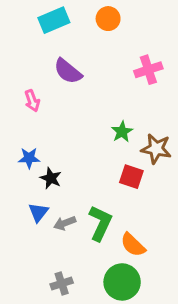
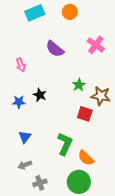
pink cross: (148, 70) -> (96, 45), turned -36
purple semicircle: (68, 71) -> (55, 49), moved
black star: (51, 178) -> (40, 95), moved
gray arrow: (65, 223) -> (25, 165), moved

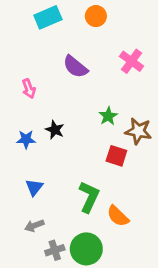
green circle: (79, 182) -> (86, 249), moved

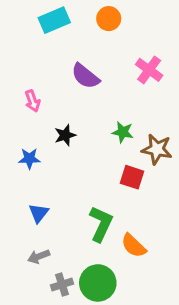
green star: (108, 116) -> (123, 132), turned -30
black star: (55, 130) -> (65, 135), moved, turned 30

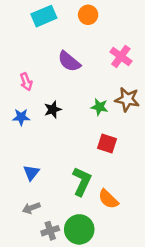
brown star: (157, 149) -> (127, 99), moved
blue star: (29, 159) -> (21, 117), moved

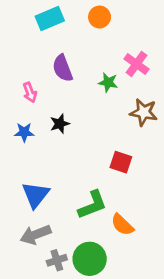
purple semicircle: (69, 61) -> (63, 68), moved, turned 30
green star: (99, 107) -> (108, 82), moved
blue triangle: (31, 173) -> (36, 195), size x1.5
green L-shape: (82, 181) -> (92, 205), turned 44
gray arrow: (31, 208) -> (36, 235), size x1.5

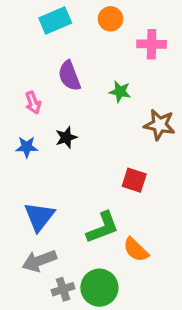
pink cross: (137, 64) -> (152, 44), moved, turned -35

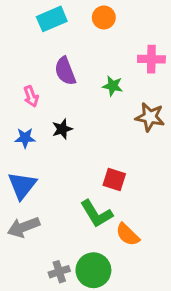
pink cross: (152, 44) -> (151, 59), moved
red square: (134, 180) -> (114, 180), moved
blue triangle: (39, 216) -> (22, 185), moved
green L-shape: (103, 228) -> (96, 214), turned 80
gray arrow: (39, 261) -> (24, 227), moved

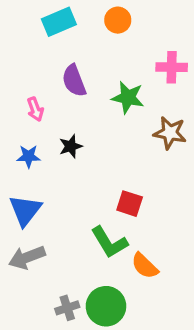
green star: (113, 86) -> (128, 97), size x1.4

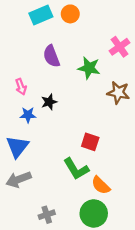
orange circle: (118, 20) -> (70, 14), moved
pink cross: (172, 67) -> (120, 47), turned -36
pink arrow: (35, 109) -> (21, 87), moved
blue star: (29, 156) -> (28, 115), moved
green circle: (106, 306) -> (94, 213), moved

